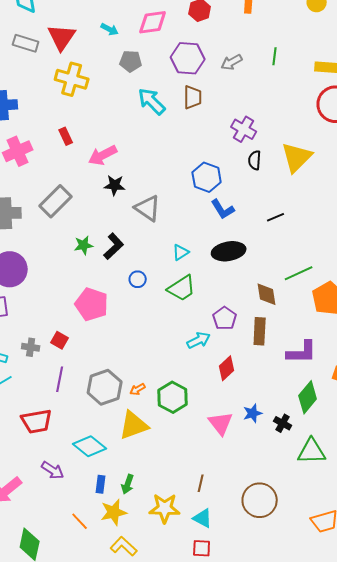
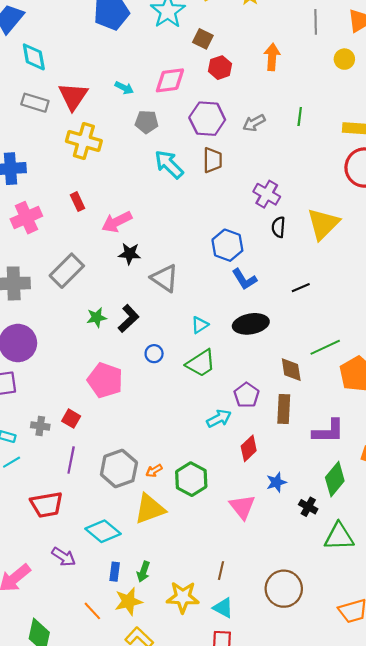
blue star: (253, 413) -> (276, 482), moved

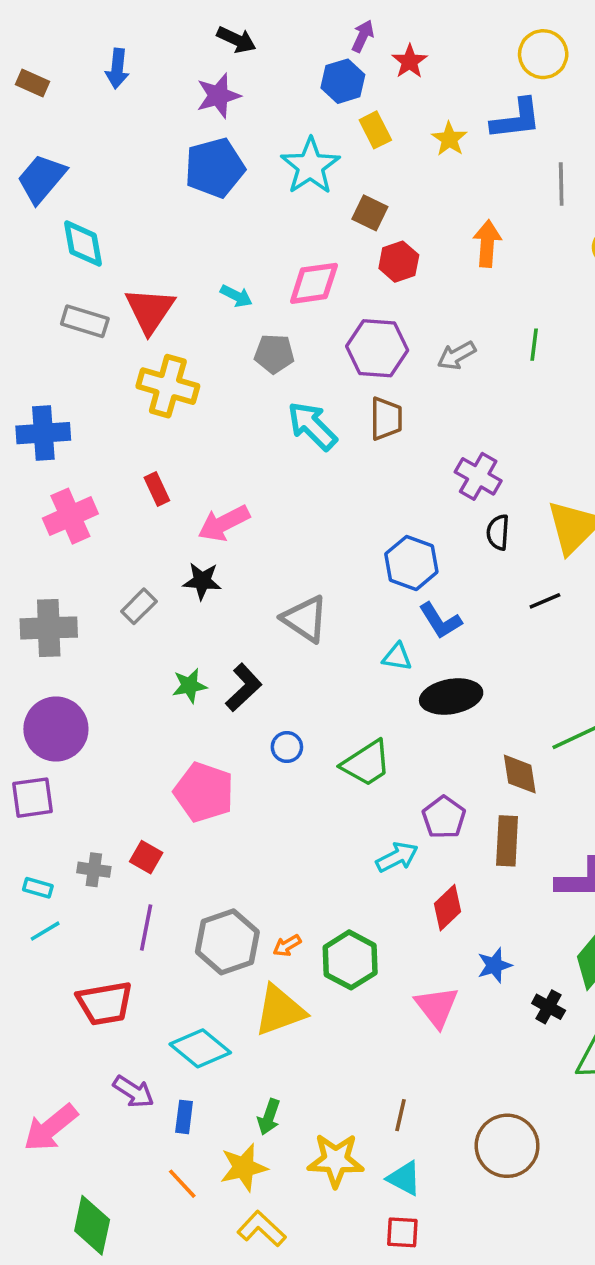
black star: (130, 254) -> (202, 581), moved
gray rectangle: (67, 271) -> (139, 606), size x0.6
black line: (301, 288) -> (545, 601), moved
cyan triangle: (200, 325) -> (397, 657), moved, turned 42
blue rectangle: (115, 572) -> (184, 1117), moved

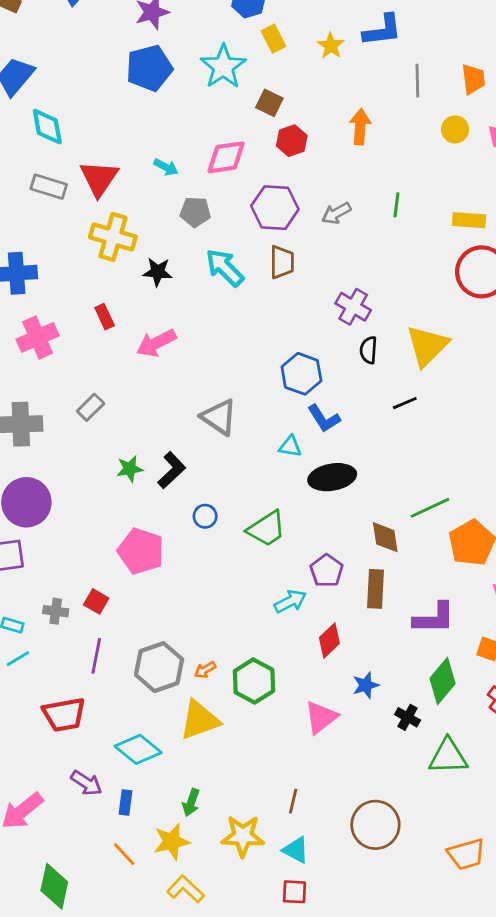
black star: (202, 581) -> (158, 272), moved
pink triangle: (437, 1007) -> (321, 717), turned 30

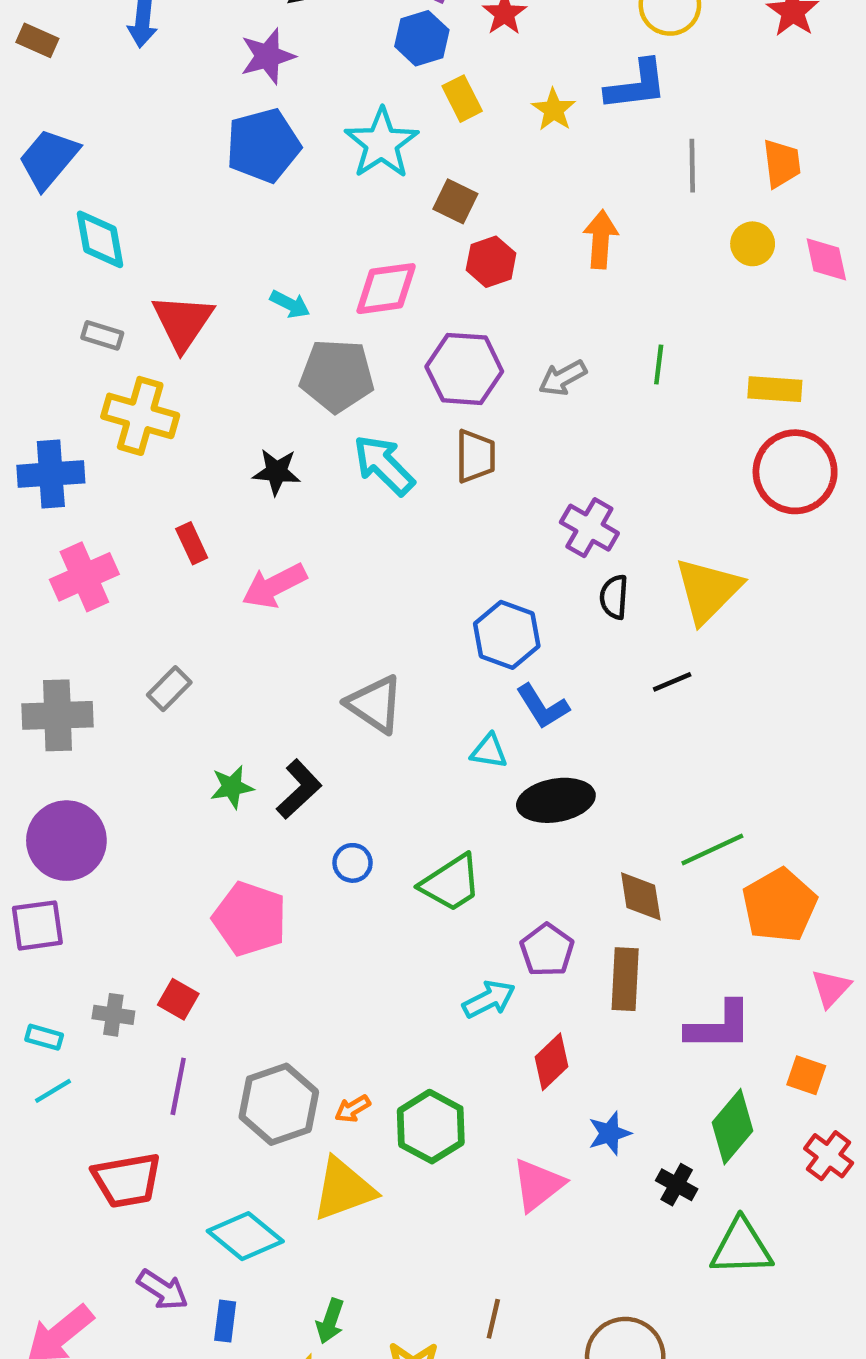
gray rectangle: (49, 187) -> (102, 335), size x0.7
gray pentagon: (195, 212) -> (337, 376), size x1.5
yellow cross: (113, 237) -> (140, 416), moved

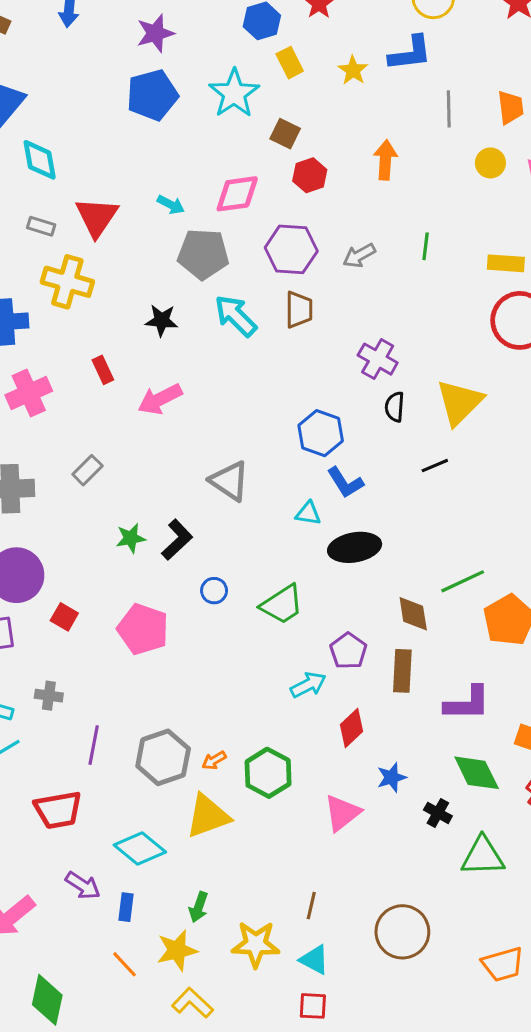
red square: (178, 999) -> (64, 617), moved
green diamond: (732, 1127) -> (477, 773), turned -66

